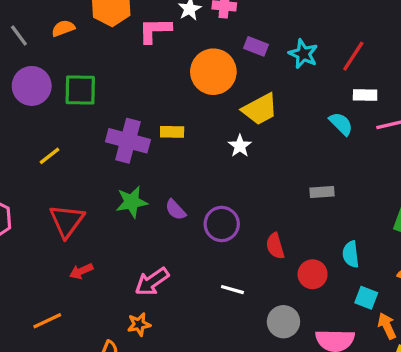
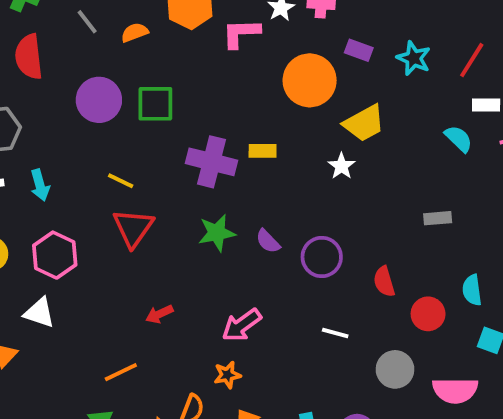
gray line: (19, 36) -> (87, 22), moved
yellow line: (49, 156) -> (121, 181), turned 65
red triangle: (67, 221) -> (133, 228), moved

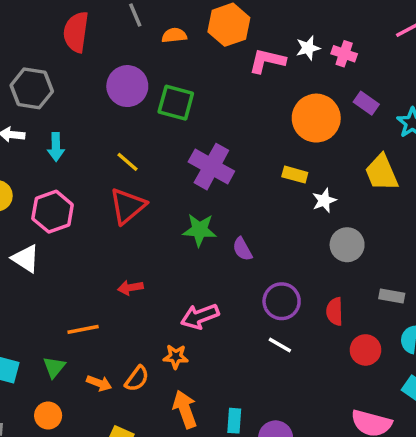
yellow trapezoid: (364, 123) -> (382, 173), moved, turned 81
yellow rectangle: (263, 151) -> (295, 175), moved
gray rectangle: (438, 218) -> (392, 296), moved
purple circle: (322, 257) -> (282, 301), moved
gray circle: (395, 369) -> (347, 245), moved

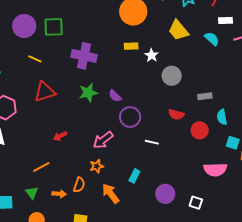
yellow line: (128, 162) -> (35, 59), moved
red triangle: (128, 206) -> (45, 92), turned 40
purple circle: (282, 301) -> (130, 117), moved
red semicircle: (335, 312) -> (176, 114), turned -56
cyan rectangle: (234, 421) -> (134, 176), moved, turned 40

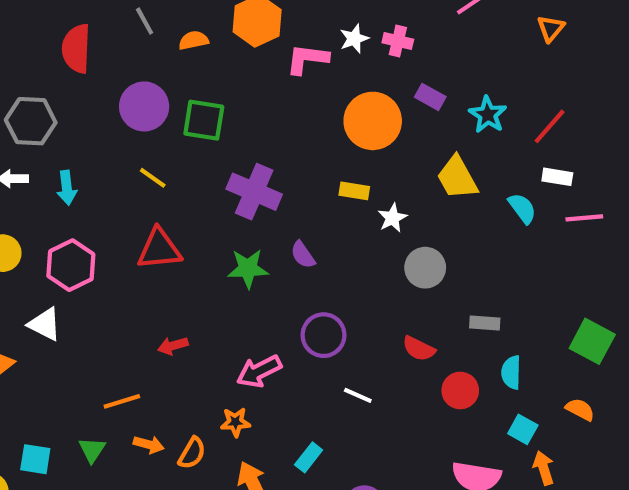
purple semicircle: (115, 96) -> (303, 255), moved
orange arrow: (59, 194) -> (149, 445), moved

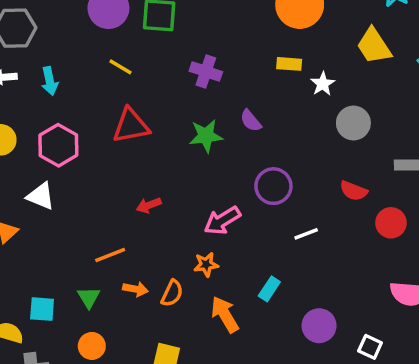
purple cross: (254, 192) -> (206, 71), size x0.7
white line: (358, 395) -> (306, 234), turned -40

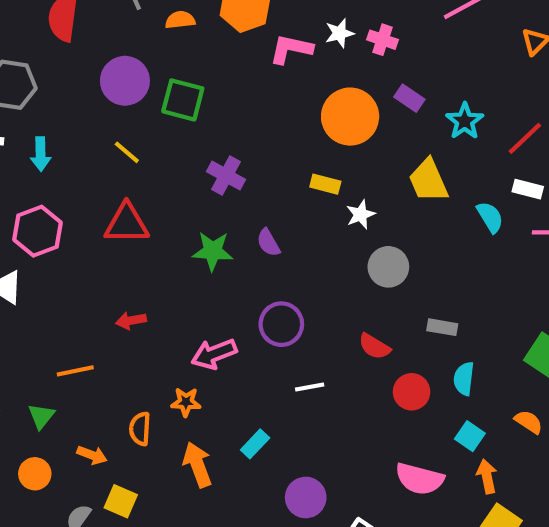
orange arrow: (135, 289) -> (92, 455), moved
orange semicircle: (172, 293) -> (140, 429), turned 148

